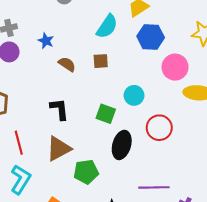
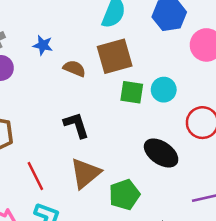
brown square: (101, 61) -> (115, 56), size x1.8
green square: (106, 114) -> (132, 92), moved
black ellipse: (122, 145) -> (161, 153), turned -60

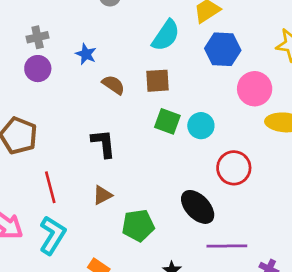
brown square: (115, 56) -> (157, 81), size x0.7
black ellipse: (161, 153) -> (198, 207), moved
brown triangle: (85, 173) -> (102, 195), size x0.6

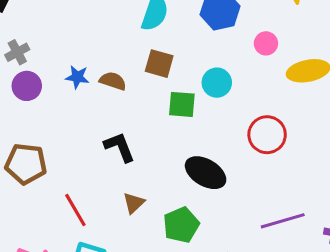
blue star: (86, 54) -> (77, 77), moved
brown square: (157, 81) -> (159, 64), turned 35
pink circle: (255, 89) -> (266, 43), size x0.6
cyan circle: (201, 126) -> (217, 83), moved
black ellipse: (198, 207) -> (206, 173), moved

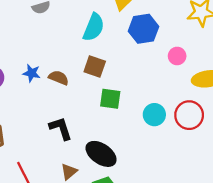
cyan circle: (217, 83) -> (154, 115), moved
red circle: (267, 135) -> (189, 115), moved
black ellipse: (206, 173) -> (101, 154), moved

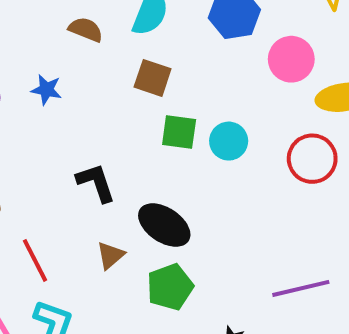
pink circle: (177, 56) -> (291, 59), size x1.5
brown semicircle: (59, 78) -> (86, 30), moved
cyan circle: (154, 115) -> (229, 141), moved

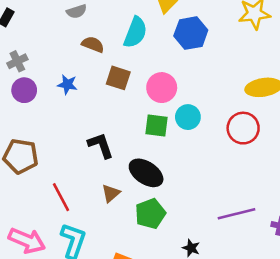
pink circle: (291, 59) -> (162, 88), moved
brown square: (153, 78) -> (118, 78), moved
green square: (179, 132) -> (157, 125), moved

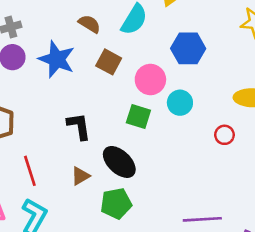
blue hexagon: (191, 33) -> (188, 48), moved
blue star: (67, 84) -> (57, 59), size x1.8
cyan circle: (188, 117) -> (180, 103), moved
red circle: (243, 128) -> (224, 135), size x0.6

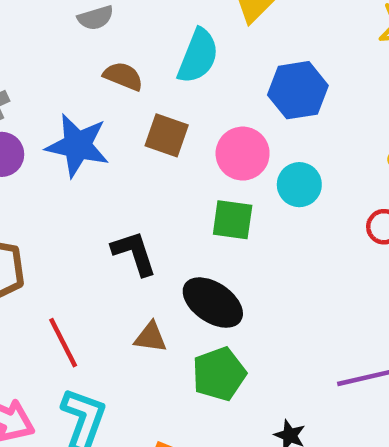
brown triangle: (80, 176) -> (151, 337), turned 48

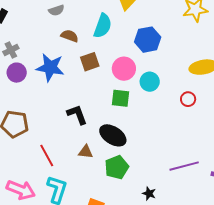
brown square: (167, 135) -> (90, 62), turned -36

